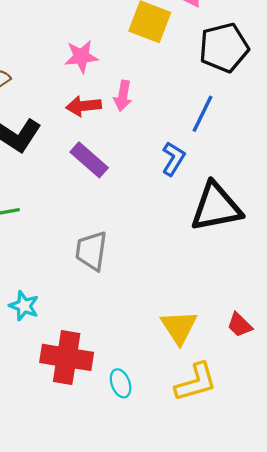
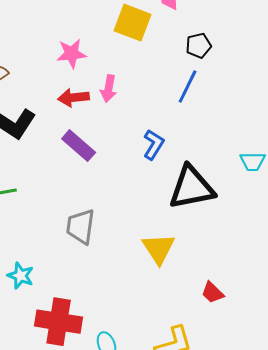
black pentagon: (224, 48) -> (199, 46), size x0.6
blue line: (203, 114) -> (188, 87), moved
yellow triangle: (179, 327) -> (159, 249), moved

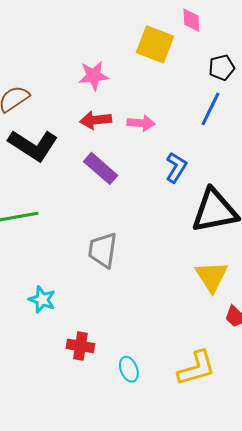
pink arrow: (109, 89) -> (141, 123), moved, turned -96
yellow triangle: (159, 249) -> (212, 276), moved
red cross: (59, 322) -> (80, 346), size x0.6

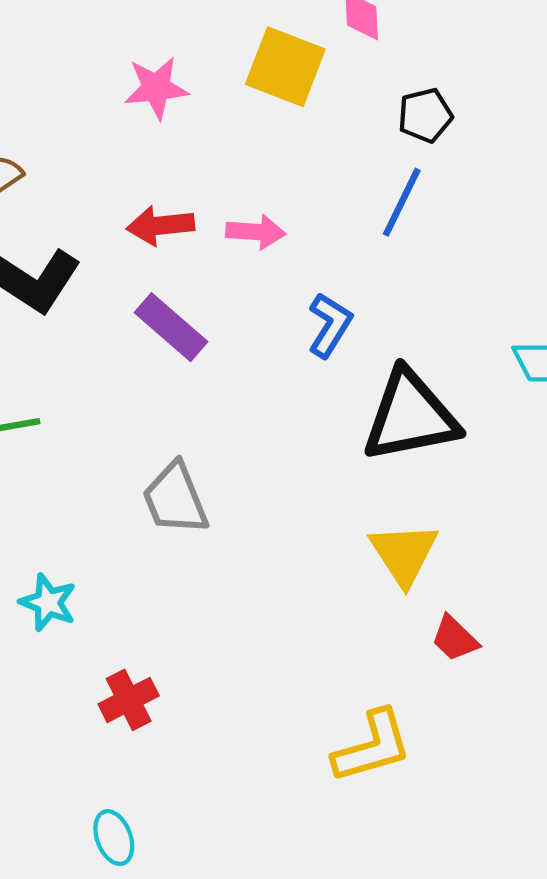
pink star: (94, 76) -> (156, 88), moved
gray trapezoid: (103, 250) -> (175, 499), turned -30
red cross: (80, 346) -> (129, 700), turned -36
cyan ellipse: (129, 369) -> (114, 838), moved

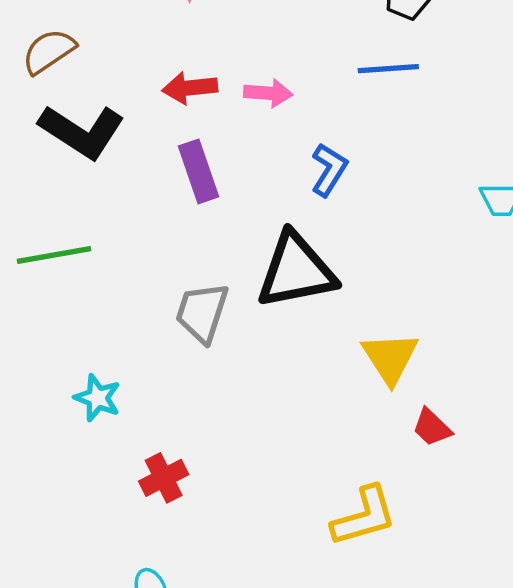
blue line: (402, 202) -> (388, 69), turned 60
purple rectangle: (171, 327) -> (199, 171), turned 30
black triangle: (410, 416) -> (296, 271), moved
gray trapezoid: (175, 499) -> (202, 313), turned 40

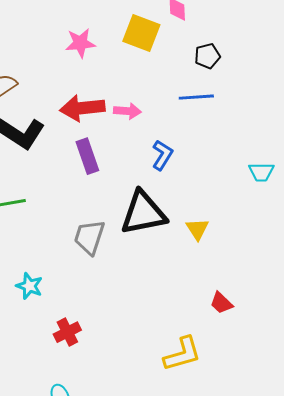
red arrow: (190, 88) -> (82, 108), size x1.4
yellow triangle: (390, 358) -> (197, 229), moved, size x0.7

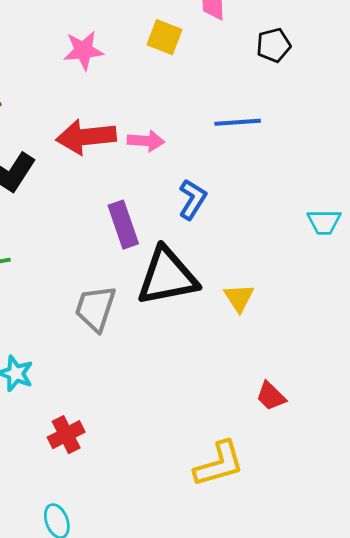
yellow square: (141, 33) -> (164, 37), size x0.7
black pentagon: (207, 56) -> (274, 45), moved
purple rectangle: (87, 156) -> (123, 225), moved

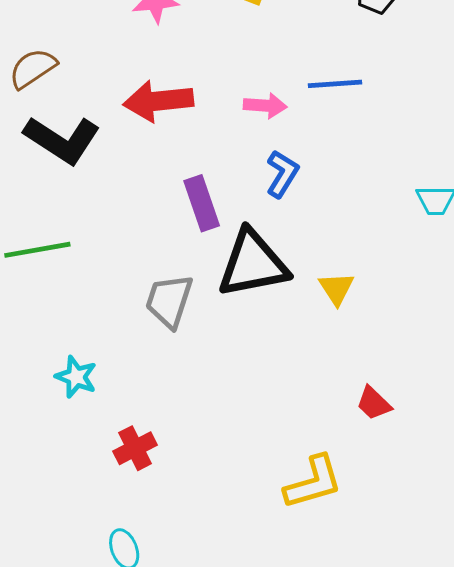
pink arrow: (146, 141) -> (265, 106), moved

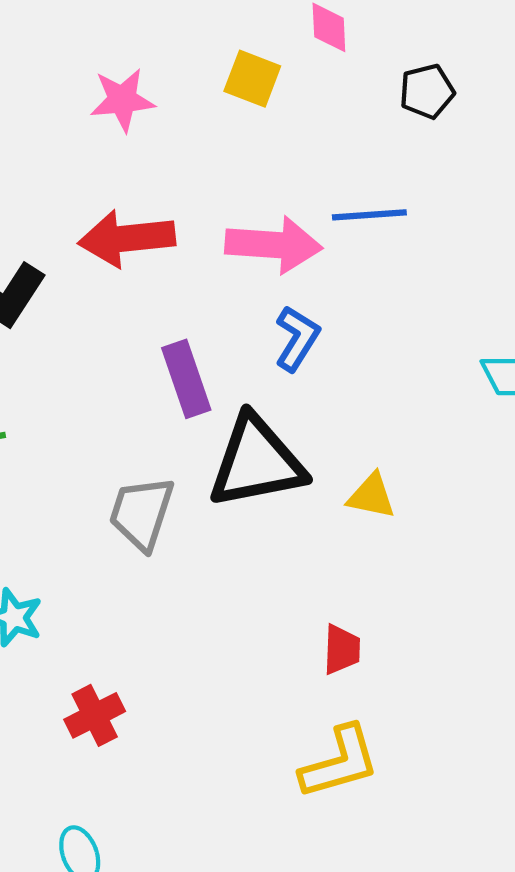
pink arrow: (265, 106) -> (274, 245), size x1.6
yellow triangle: (337, 289) -> (372, 496), turned -45
red trapezoid: (374, 403) -> (342, 649), moved, turned -132

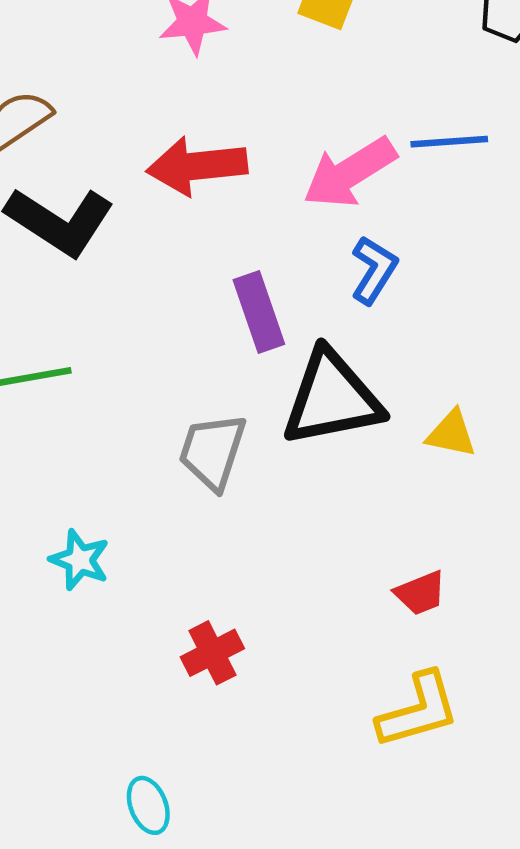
pink arrow: (274, 245) -> (350, 173), turned 144
red trapezoid: (342, 649) -> (420, 593), turned 66
red cross: (95, 715) -> (212, 653), moved

